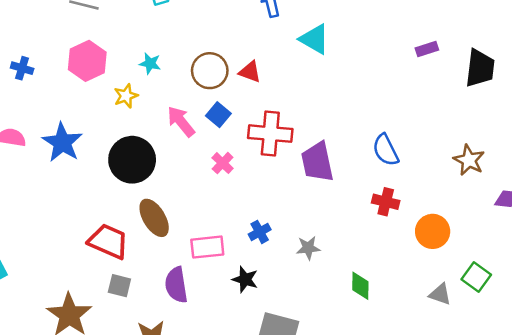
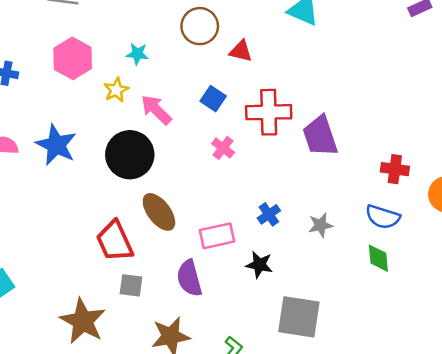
brown circle: (210, 71) -> (200, 26), moved
pink arrow: (181, 121) -> (156, 110), moved
blue semicircle: (386, 150) -> (383, 217), moved, turned -40
red trapezoid: (108, 241) -> (115, 241), turned -132

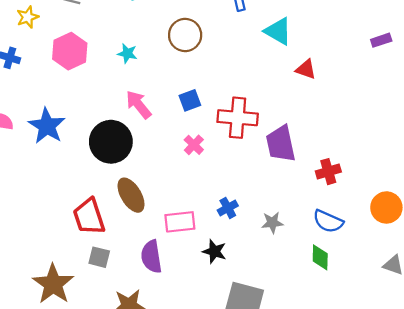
red triangle: (241, 51) -> (306, 69), moved
yellow star: (116, 90) -> (28, 17), moved
blue square: (213, 99) -> (190, 100), turned 30
red cross: (395, 169) -> (328, 172), moved, turned -30

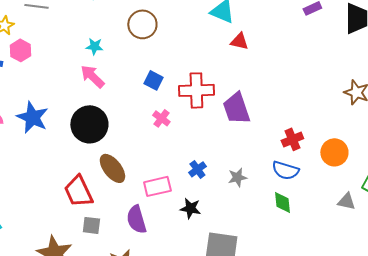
pink hexagon: (70, 51) -> (20, 50), moved, size x0.7
red triangle: (306, 69) -> (239, 41), moved
blue square: (190, 100) -> (153, 80), turned -36
pink arrow: (138, 105) -> (92, 76), moved
red cross: (328, 172) -> (292, 139), moved

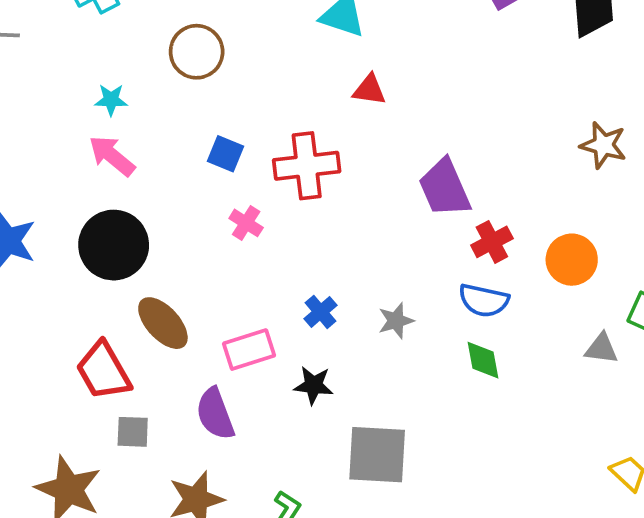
red triangle: (239, 41) -> (369, 90), moved
purple trapezoid: (236, 108) -> (445, 188), moved

